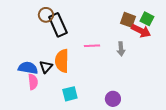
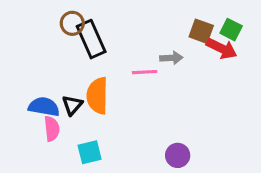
gray arrow: (121, 49) -> (171, 58), moved, turned -88
cyan square: (70, 94) -> (90, 152), moved

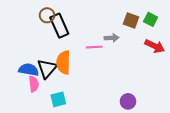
red arrow: (222, 48) -> (155, 46), moved
black triangle: (72, 105) -> (47, 69), size x1.5
purple circle: (178, 155) -> (128, 101), moved

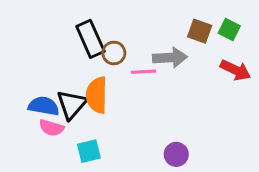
brown circle: (47, 15) -> (114, 53), moved
gray arrow: (112, 38) -> (170, 58), size x1.5
pink semicircle: (34, 84) -> (51, 128), turned 112
purple circle: (128, 101) -> (176, 154), moved

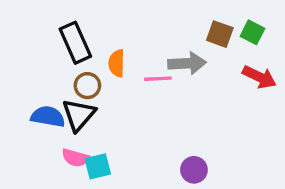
black rectangle: (90, 39) -> (75, 43), moved
brown circle: (114, 53) -> (87, 86), moved
orange semicircle: (97, 95) -> (117, 63), moved, size x0.7
pink semicircle: (51, 128) -> (75, 158), moved

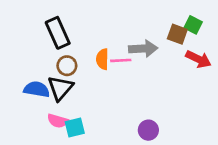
brown square: (220, 34) -> (177, 34), moved
orange semicircle: (117, 63) -> (102, 59), moved

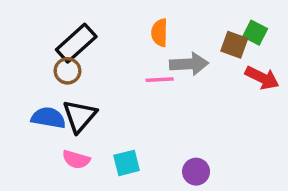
black rectangle: (58, 33) -> (76, 43), turned 72
orange semicircle: (102, 59) -> (160, 33), moved
brown circle: (67, 66) -> (68, 71), moved
cyan square: (75, 127) -> (127, 163), moved

